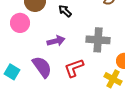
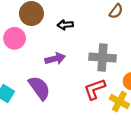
black arrow: (65, 11) -> (65, 25), turned -48
red L-shape: (74, 68) -> (95, 89), moved

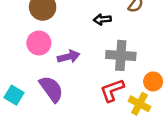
black arrow: (65, 25) -> (102, 19), moved
pink circle: (15, 38) -> (39, 43), moved

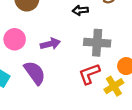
pink circle: (39, 43) -> (15, 39), moved
yellow cross: (139, 104) -> (114, 86), turned 30

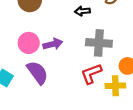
pink circle: (15, 39) -> (29, 43), moved
yellow cross: (114, 86) -> (115, 86), turned 30

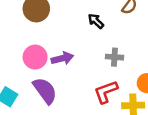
black arrow: (82, 11) -> (96, 21), turned 48
gray cross: (99, 43) -> (114, 57), size x0.6

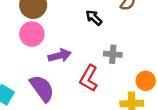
pink circle: (35, 57) -> (32, 34), moved
red L-shape: (106, 92) -> (89, 78), moved, turned -40

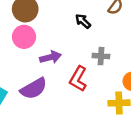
purple semicircle: (42, 88) -> (34, 89), turned 96

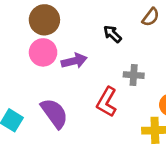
purple arrow: (50, 57) -> (74, 61), moved
purple semicircle: (34, 89) -> (54, 113), turned -96

